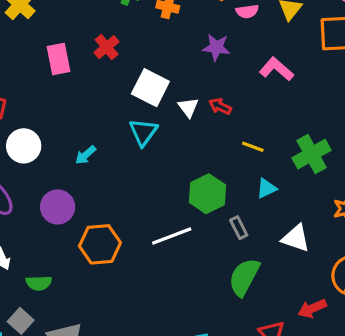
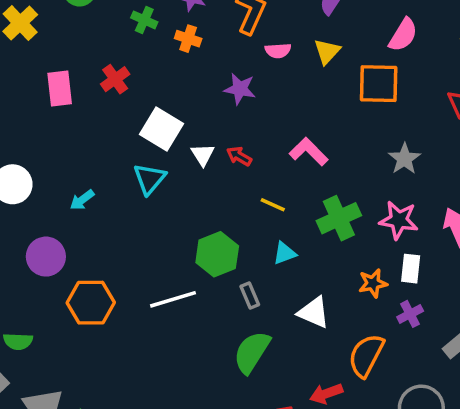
pink L-shape: (276, 69) -> (309, 152), moved

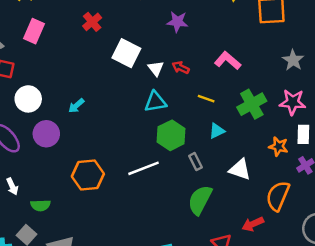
pink rectangle: (60, 89) -> (34, 31), moved, turned 35
cyan triangle: (150, 179) -> (155, 102), moved, turned 45
purple circle: (46, 257) -> (46, 134), moved
orange star: (373, 283) -> (278, 146), turned 30

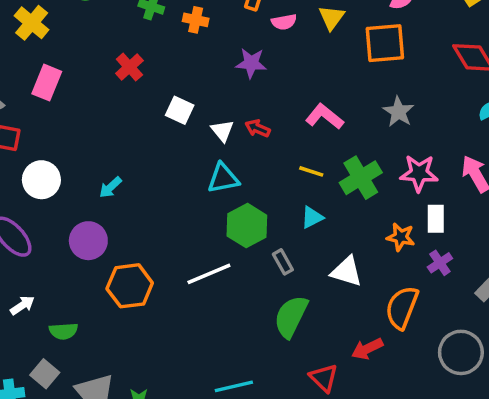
white square: (126, 53) -> (180, 110), size x0.7
gray star: (293, 60) -> (398, 112), moved
yellow line: (206, 99) -> (311, 171), moved
purple circle: (46, 134) -> (88, 241), moved
white arrow: (12, 186) -> (22, 305), turned -98

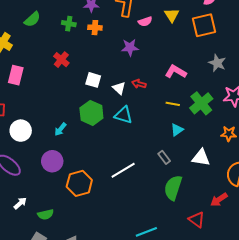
cyan triangle: (223, 178) -> (123, 115), turned 36
green hexagon: (247, 226) -> (91, 113), moved

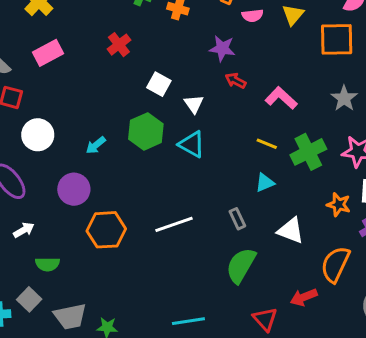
pink rectangle: (16, 75) -> (48, 53), turned 36
red arrow: (139, 84) -> (236, 81), moved
white arrow: (20, 203) -> (24, 230), moved

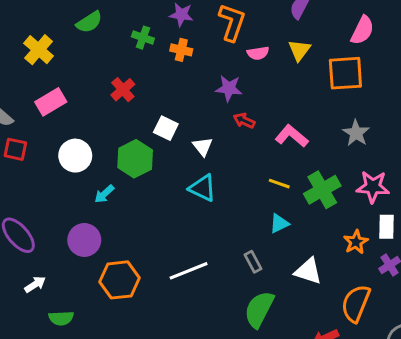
green hexagon: (146, 131) -> (135, 159), moved
white circle: (38, 135) -> (75, 156), moved
orange star: (339, 205) -> (356, 242), turned 30

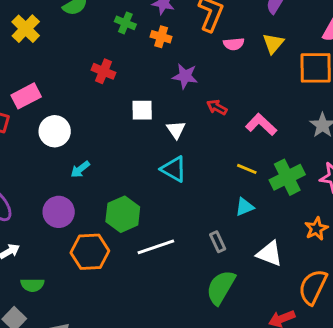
purple star: (229, 88) -> (185, 76), moved
red cross: (123, 90) -> (104, 71), turned -30
pink rectangle: (51, 102) -> (26, 96), moved
white square: (166, 128) -> (142, 110), turned -30
green hexagon: (135, 159) -> (123, 214), moved

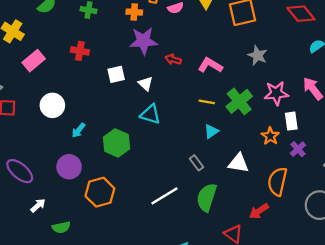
orange cross: (161, 37) -> (134, 12), moved
purple star: (185, 76) -> (143, 41), size x1.4
pink rectangle: (26, 96) -> (34, 61), moved
green hexagon: (123, 214) -> (117, 143), moved
white line: (156, 247) -> (164, 196), moved

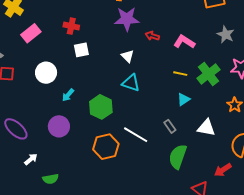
white square: (116, 74) -> (81, 50), moved
orange hexagon: (100, 192) -> (106, 147), moved
white line: (164, 196) -> (136, 135), moved, turned 60

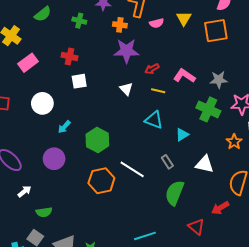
gray star: (226, 34) -> (219, 80), moved, turned -30
red arrow: (152, 36) -> (152, 69), turned -48
yellow line: (180, 74) -> (158, 91), moved
green cross: (208, 74) -> (208, 109), turned -30
cyan triangle: (131, 83) -> (154, 120), moved

